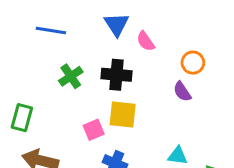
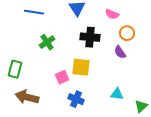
pink semicircle: (146, 41) -> (112, 14), moved, turned -32
black cross: (117, 75) -> (90, 37), moved

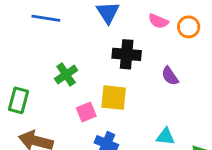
orange circle: (127, 33) -> (189, 27), moved
green cross: (47, 42) -> (66, 74), moved

